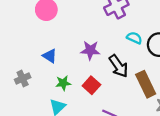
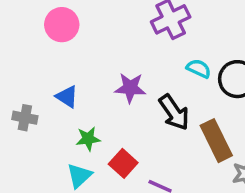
gray cross: (23, 78) -> (25, 118), moved, turned 35
red square: (91, 85) -> (123, 163), moved

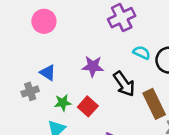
gray cross: (25, 118) -> (30, 91), moved, turned -30
red square: (123, 163) -> (88, 106), moved

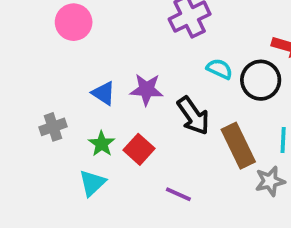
blue triangle: (48, 73) -> (104, 93), moved
green star: (63, 103) -> (102, 144), turned -30

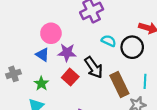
pink circle: (74, 22) -> (51, 33), moved
red square: (139, 149) -> (70, 77), moved

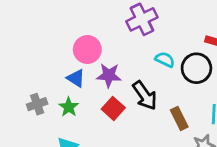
green star: (41, 84) -> (69, 107), moved
brown rectangle: (119, 85) -> (179, 118), size x0.7

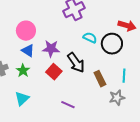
pink circle: (87, 50) -> (26, 31), moved

